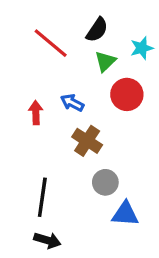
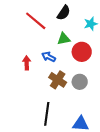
green triangle: (105, 61) -> (64, 39), moved, turned 32
gray circle: (105, 182) -> (80, 82), moved
black line: (42, 197) -> (47, 114), moved

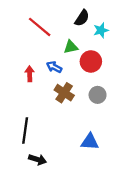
black semicircle: (64, 13) -> (82, 18), moved
gray circle: (80, 82) -> (98, 95), moved
black line: (47, 114) -> (25, 131), moved

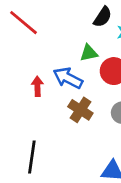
red line: (40, 27) -> (24, 23), moved
blue arrow: (54, 67) -> (68, 78), size x1.5

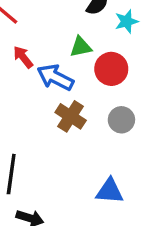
red arrow: (37, 86) -> (23, 57), moved, turned -36

